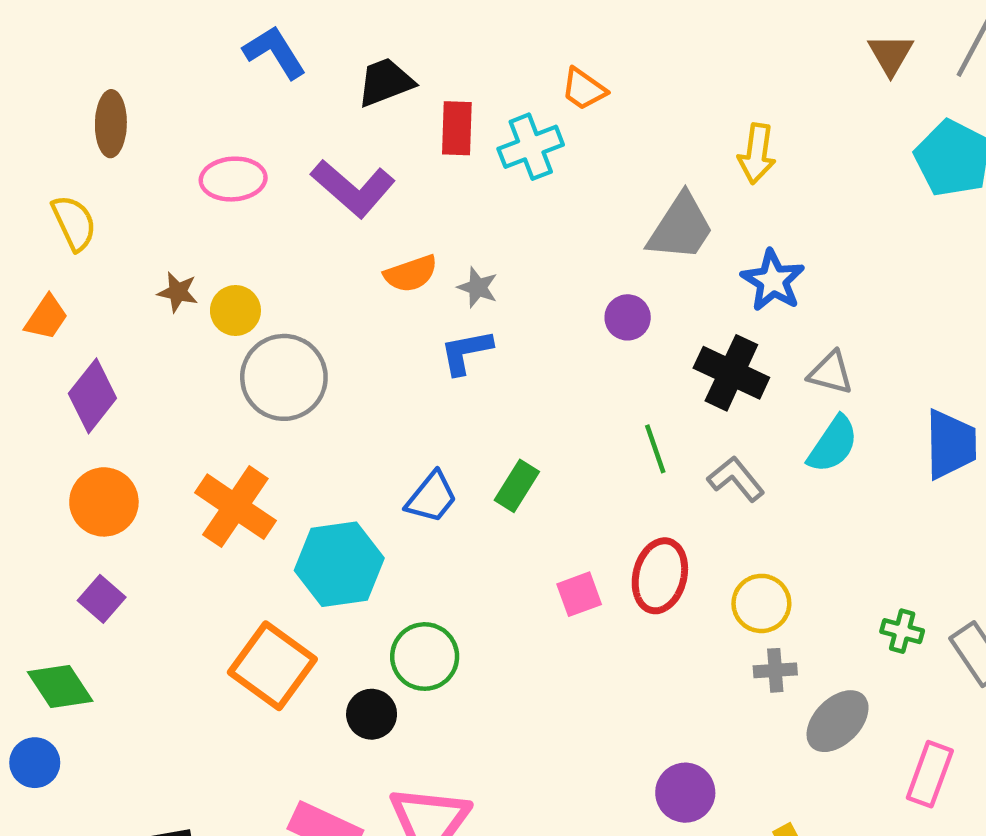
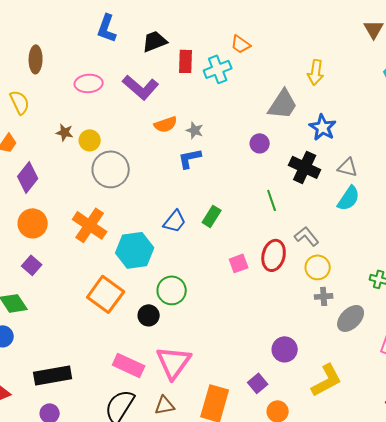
blue L-shape: (275, 52) -> (107, 28), turned -128
gray L-shape: (736, 479) -> (307, 236), moved

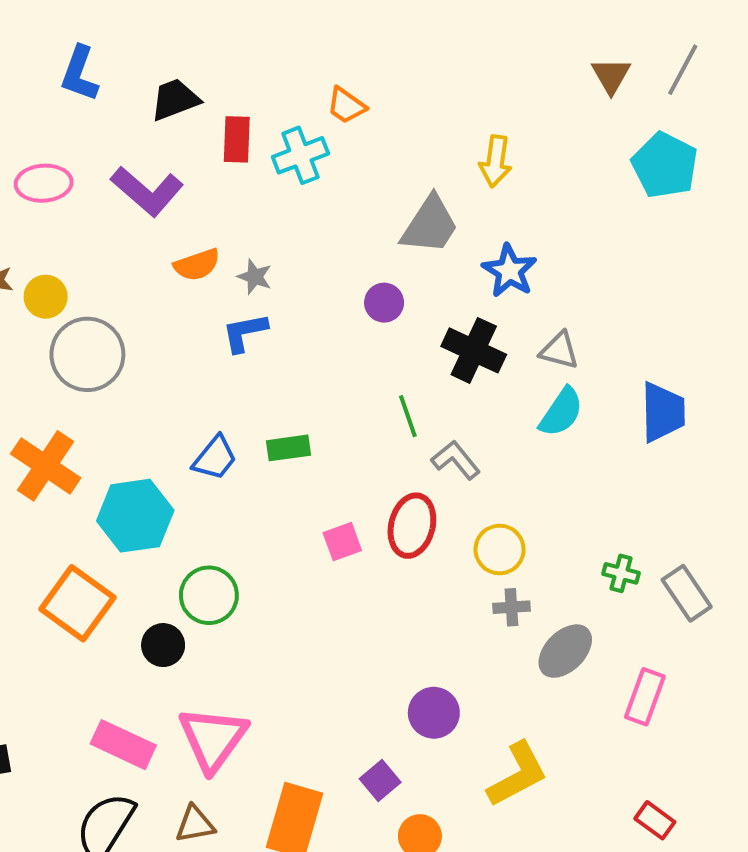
green rectangle: (212, 216) -> (289, 448), turned 50
gray L-shape: (307, 236) -> (456, 460), moved

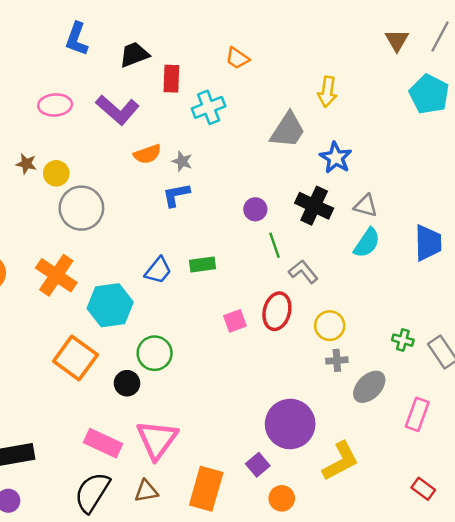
cyan cross: (300, 155) -> (209, 107), moved
purple circle: (384, 303) -> (255, 209), moved
purple circle: (434, 713) -> (290, 424), size x1.6

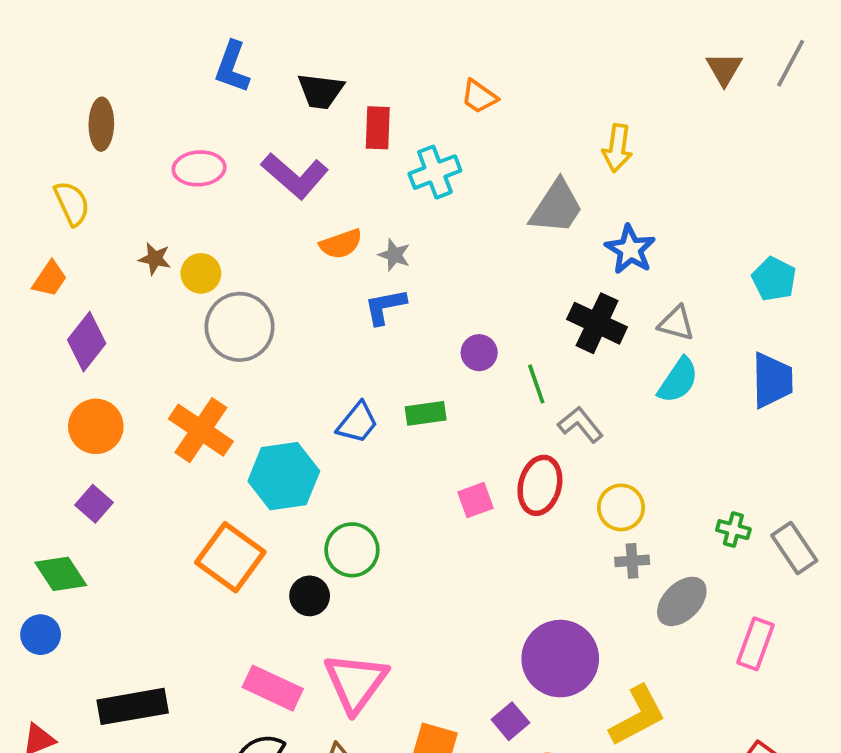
black trapezoid: (134, 55) -> (321, 91), turned -152
cyan pentagon: (429, 94) -> (774, 279), moved, size x0.7
purple circle: (255, 209) -> (479, 353), moved

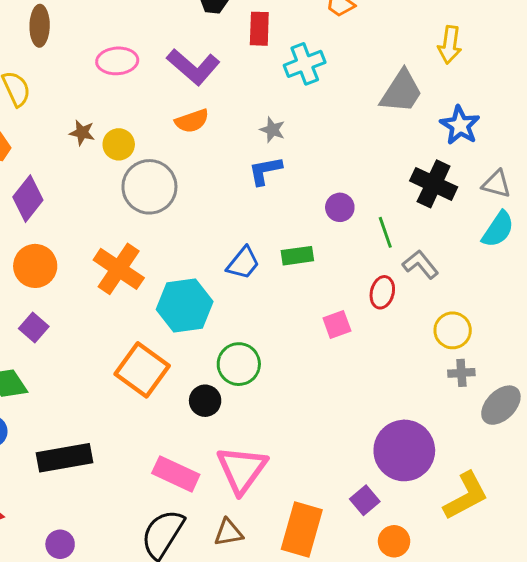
orange semicircle: (341, 244) -> (192, 121), moved
red ellipse: (540, 485) -> (382, 292), moved, size x0.7
black rectangle: (133, 706) -> (64, 458), moved

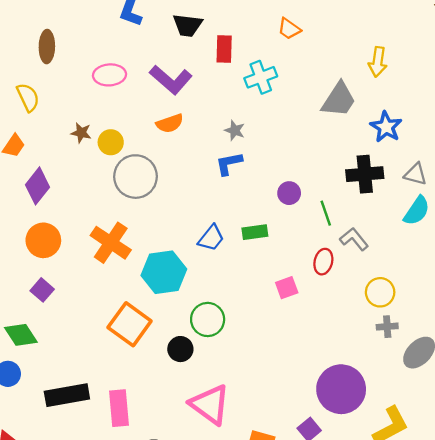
black cross: (434, 184) -> (365, 174), turned -30
pink triangle: (242, 470) -> (210, 405), turned -30
pink rectangle: (176, 474) -> (119, 408), moved, turned 60

